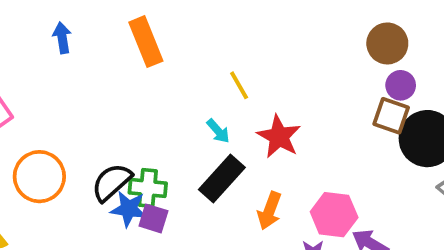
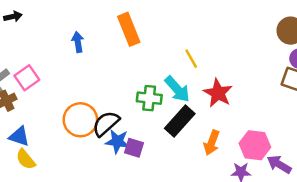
blue arrow: (62, 38) -> (78, 42), moved
cyan arrow: (218, 131) -> (177, 89), size x1.6
orange circle: (39, 177) -> (80, 120), moved
green cross: (148, 188) -> (149, 98), moved

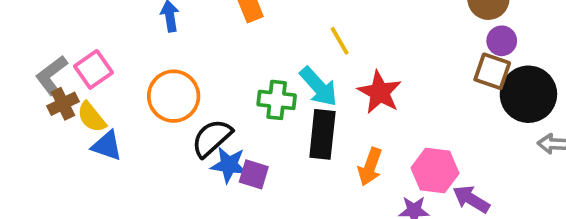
orange circle: (80, 120) -> (174, 96), moved
black rectangle: (180, 121) -> (322, 134), turned -36
blue triangle: (19, 136) -> (107, 146), moved
yellow semicircle: (26, 159) -> (92, 117), moved

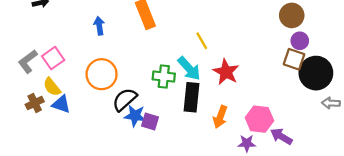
brown cross: (63, 104) -> (35, 103), moved

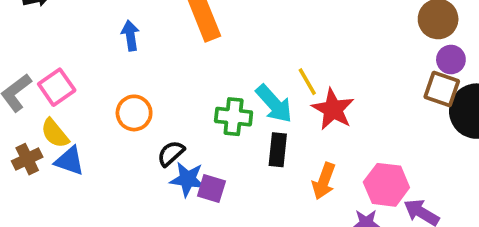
yellow line: (202, 41) -> (307, 82), moved
orange circle: (102, 74) -> (134, 113), size x0.7
black rectangle: (191, 97) -> (278, 150), size x0.7
black semicircle: (125, 100) -> (171, 153), size x0.7

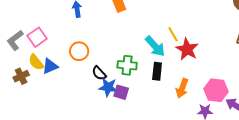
green cross: (234, 117) -> (127, 65), moved
black semicircle: (171, 153) -> (99, 73), turned -91
blue triangle: (70, 161) -> (50, 66), moved, turned -42

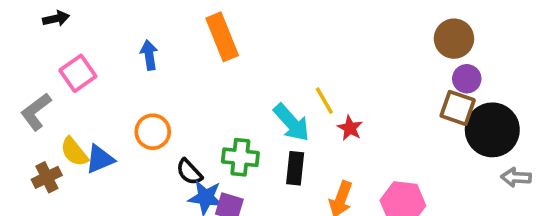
pink square: (37, 37) -> (78, 73), moved
red star: (187, 49) -> (350, 128), size x0.6

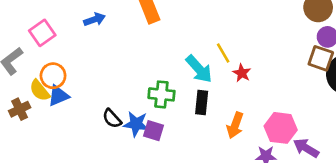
blue arrow: (149, 55) -> (95, 19), turned 80
orange circle: (153, 132) -> (53, 76), moved
black semicircle: (189, 172) -> (112, 119), moved

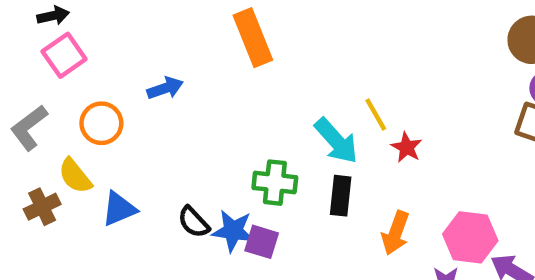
blue arrow: (95, 19) -> (165, 88), moved
pink square: (42, 33) -> (64, 55), moved
orange circle: (53, 76) -> (101, 123), moved
blue triangle: (58, 96) -> (119, 209), moved

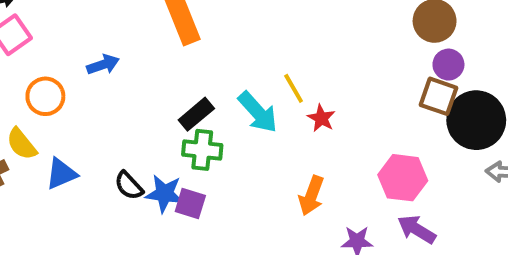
black rectangle: (341, 196) -> (196, 114), moved, turned 44
pink hexagon: (470, 237) -> (403, 178), moved

